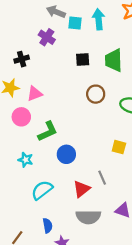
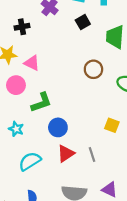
black square: (83, 60) -> (83, 22), moved, turned -32
pink triangle: (35, 94) -> (32, 63), turned 42
red triangle: (82, 189) -> (66, 154), moved

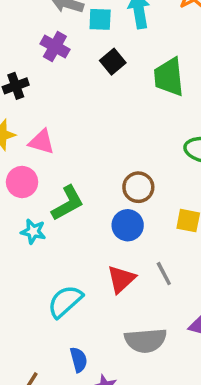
brown circle: (93, 69) -> (138, 187), moved
blue circle: (58, 127) -> (128, 225), moved
cyan star: (16, 129) -> (33, 231), moved

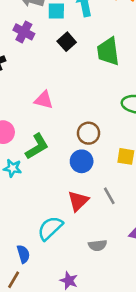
pink triangle: (42, 142) -> (44, 100), moved
cyan semicircle: (65, 301) -> (50, 228), moved
gray semicircle: (146, 340) -> (98, 245), size x0.6
blue semicircle: (79, 360) -> (23, 254), moved

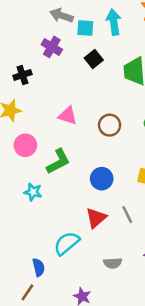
brown circle: (88, 133) -> (110, 125), moved
cyan star: (12, 168) -> (33, 192), moved

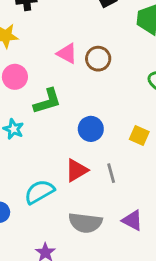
brown circle: (110, 125) -> (98, 59), moved
gray semicircle: (113, 263) -> (85, 223), size x1.6

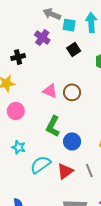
green L-shape: (47, 101) -> (53, 126), moved, turned 140
cyan semicircle: (39, 192) -> (41, 165), moved

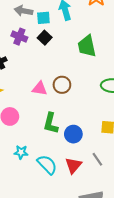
black square: (74, 49) -> (45, 38), moved
cyan semicircle: (41, 165) -> (47, 165), turned 95

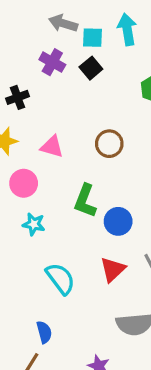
pink triangle: (40, 89) -> (52, 147), moved
cyan star: (21, 152) -> (34, 224), moved
cyan semicircle: (47, 165) -> (60, 279), moved

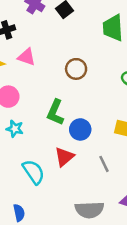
pink triangle: (52, 147) -> (27, 57), moved
red triangle: (113, 270) -> (64, 157), moved

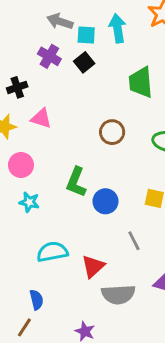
brown circle: (76, 69) -> (112, 132), moved
red triangle: (64, 157) -> (93, 266), moved
cyan semicircle: (34, 172) -> (52, 252), turned -65

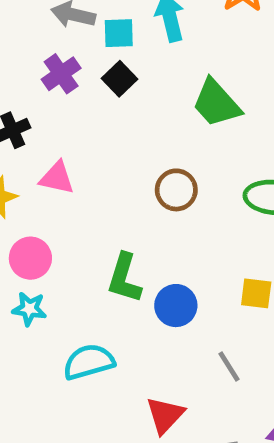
purple cross: (49, 56) -> (61, 74), turned 30
green trapezoid: (141, 82) -> (216, 103), turned -32
cyan star: (29, 202) -> (29, 309), moved
cyan semicircle: (52, 252) -> (89, 362), moved

